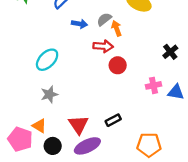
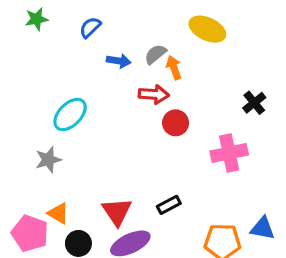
pink cross: (153, 85) -> (229, 153), size x1.5
blue triangle: (176, 92) -> (263, 228), moved
gray star: (49, 94) -> (48, 160), moved

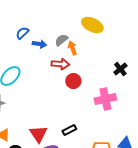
blue semicircle: (90, 27) -> (22, 33), moved

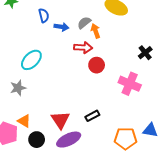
blue semicircle: (22, 33) -> (44, 15), turned 120
pink cross: (105, 99) -> (130, 84), turned 35

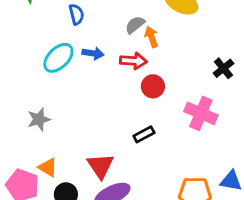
blue arrow: (61, 27) -> (93, 53), moved
cyan ellipse: (31, 60) -> (58, 58), moved
black rectangle: (92, 116) -> (144, 134), moved

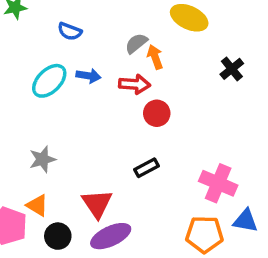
blue semicircle: (76, 14) -> (70, 31), turned 125
black cross: (223, 68) -> (232, 69), moved
pink cross: (201, 113) -> (218, 183), moved
gray star: (39, 119) -> (42, 159), moved

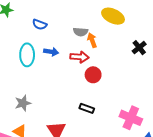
gray semicircle: (136, 43) -> (81, 32), turned -136
cyan ellipse: (49, 81) -> (27, 55), turned -45
black rectangle: (147, 168) -> (87, 108), turned 48

